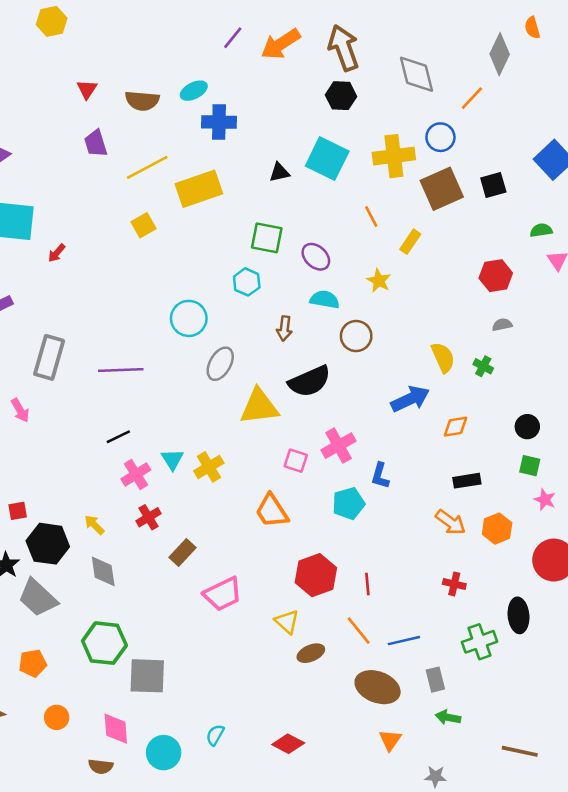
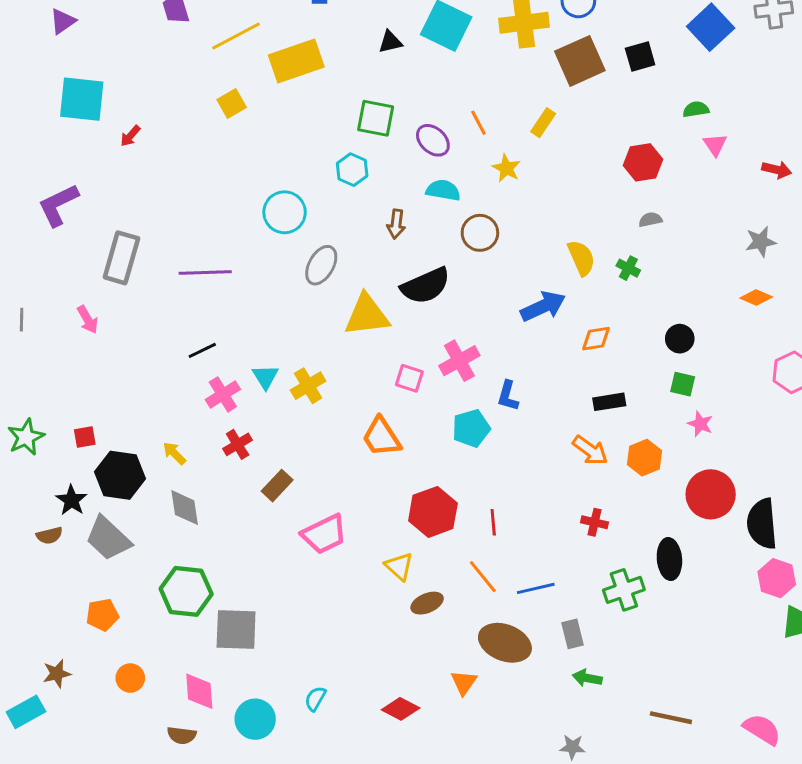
orange line: (371, 216) -> (478, 123), moved
orange triangle: (390, 740) -> (464, 682), moved

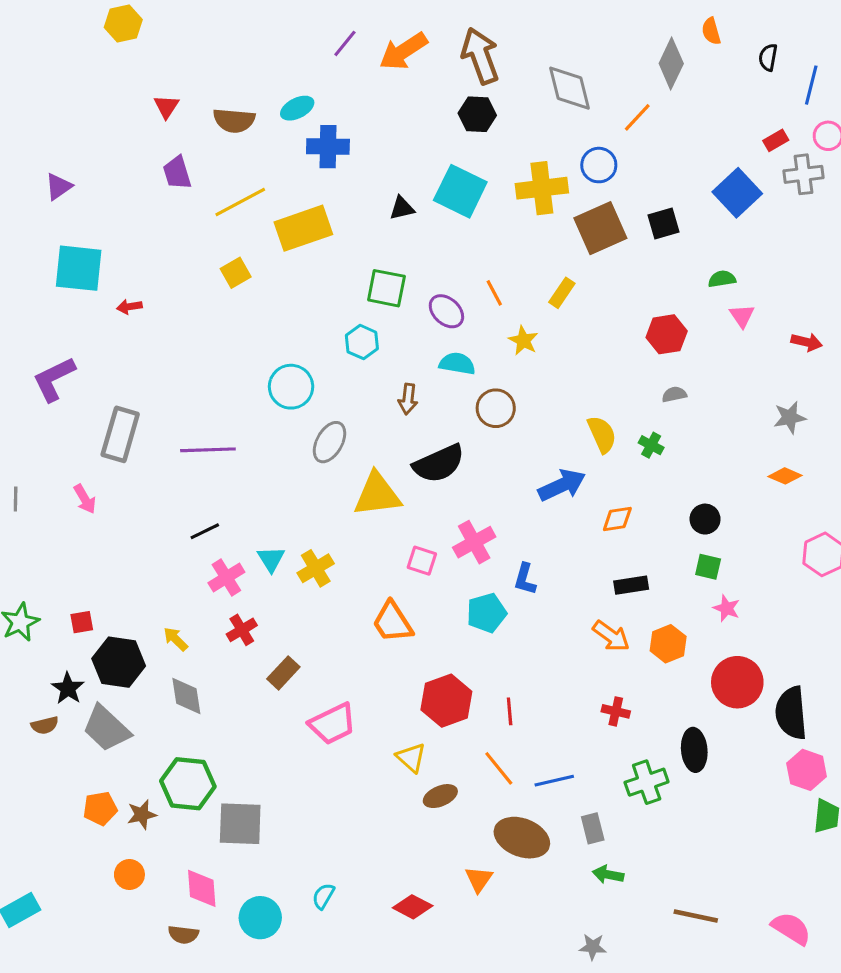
red arrow: (130, 136) -> (129, 307), turned 40
brown star: (57, 674) -> (142, 815), moved

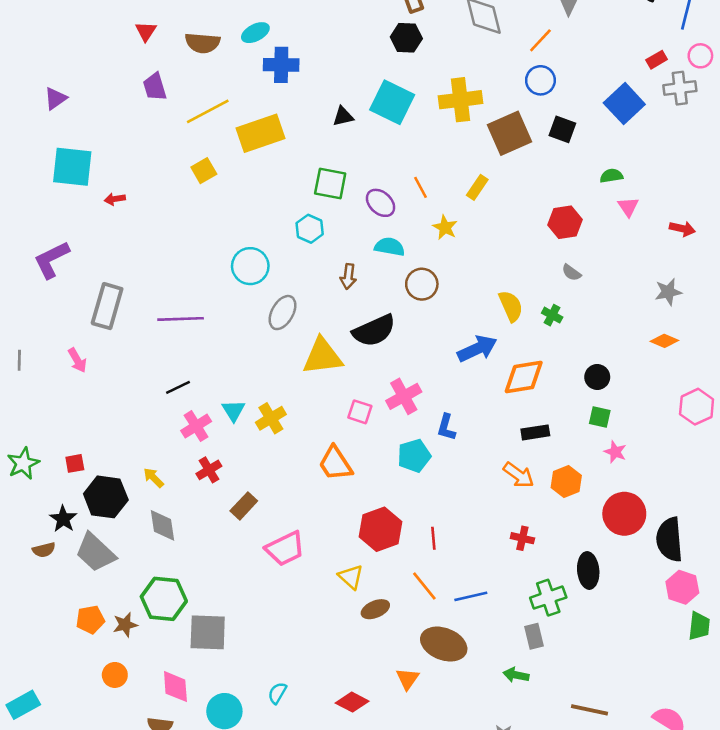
blue circle: (599, 165) -> (540, 80), moved
black square: (663, 224) -> (562, 129), turned 36
gray semicircle: (674, 394) -> (571, 273), turned -132
orange diamond: (617, 519) -> (524, 377), size x1.6
gray rectangle: (593, 828) -> (534, 636), moved

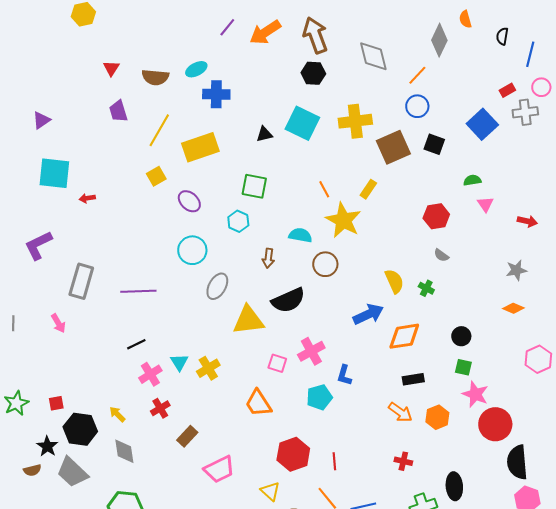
yellow line: (208, 111) -> (159, 130), turned -32
purple ellipse: (381, 203) -> (189, 201), moved
yellow star: (445, 227) -> (343, 220), size x1.8
pink star: (615, 452) -> (475, 394), size x1.5
red circle: (624, 514) -> (495, 424), moved

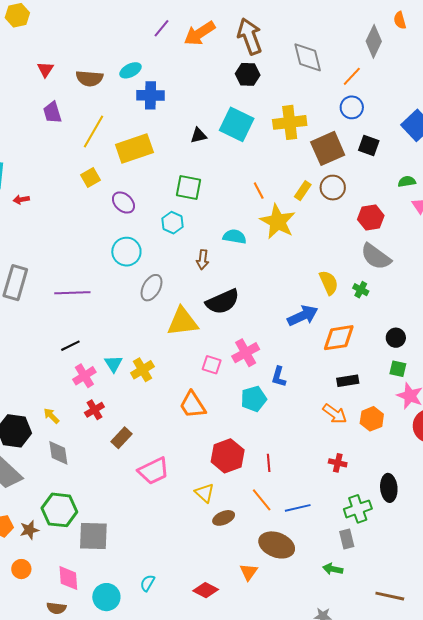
gray semicircle: (441, 255) -> (376, 257), size x2.0
brown circle: (325, 264) -> (333, 188), moved

